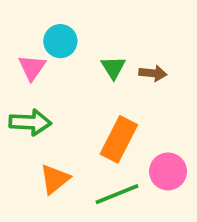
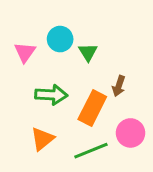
cyan circle: (60, 41) -> (60, 39), moved
brown arrow: (153, 73) -> (119, 86), moved, turned 102
green arrow: (30, 122) -> (51, 95), moved

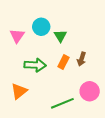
orange rectangle: (92, 108) -> (63, 62), moved, size x0.6
orange triangle: (42, 139) -> (19, 91), moved

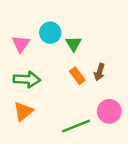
orange rectangle: (63, 62) -> (77, 76), turned -64
green arrow: (35, 65) -> (27, 79), moved

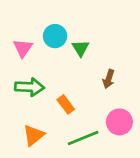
orange rectangle: (77, 76) -> (66, 104), moved
orange triangle: (23, 111) -> (34, 135), moved

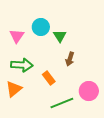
brown arrow: (109, 79) -> (70, 59), moved
orange triangle: (34, 135) -> (14, 89), moved

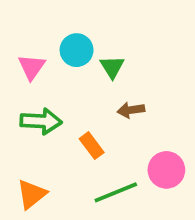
brown arrow: (70, 59) -> (131, 110), turned 64
orange triangle: (14, 89) -> (32, 194), moved

